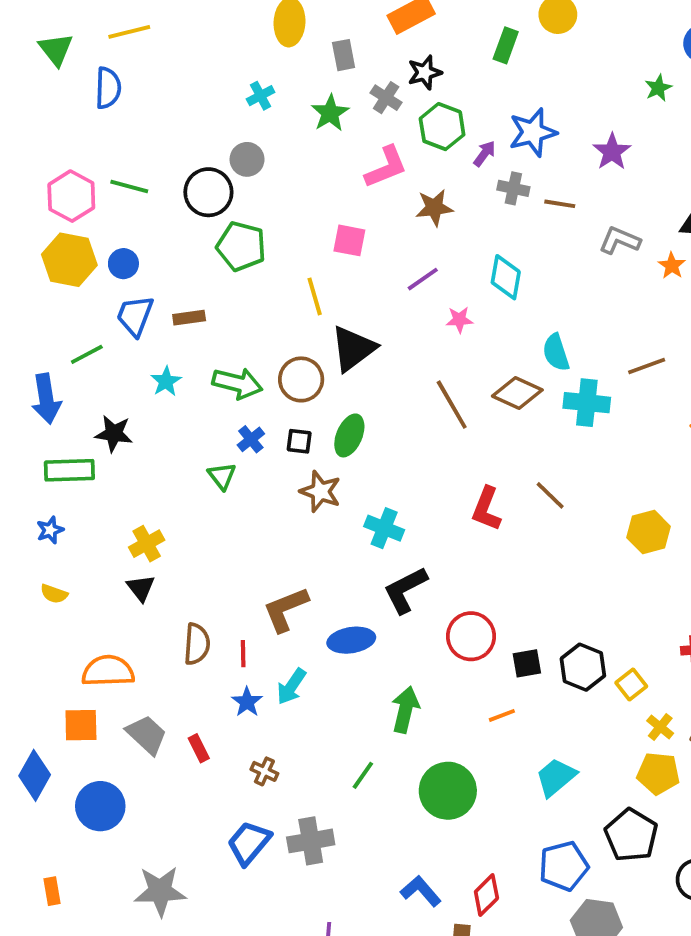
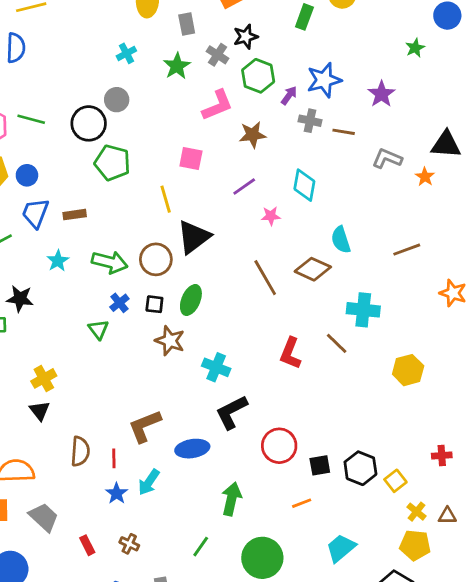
cyan cross: (587, 403) -> (363, 310), moved
red rectangle: (199, 748) -> (87, 545), moved

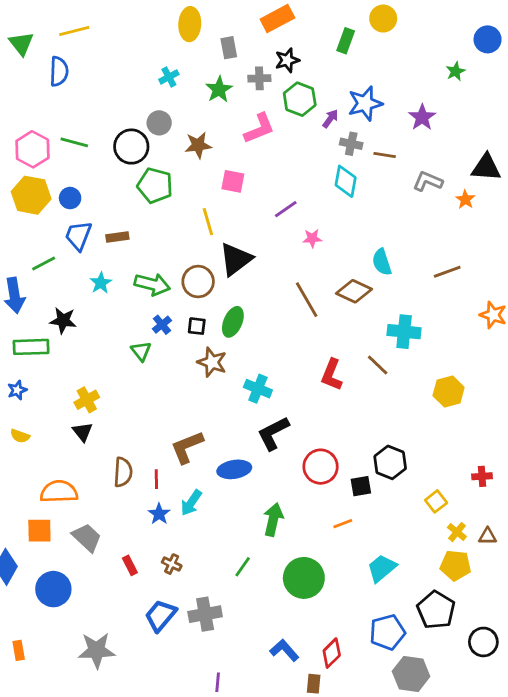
gray cross: (218, 55) -> (259, 78), turned -35
brown star: (253, 135) -> (198, 145), moved
cyan diamond: (304, 185) -> (346, 181), moved
black hexagon: (360, 468) -> (390, 462), moved

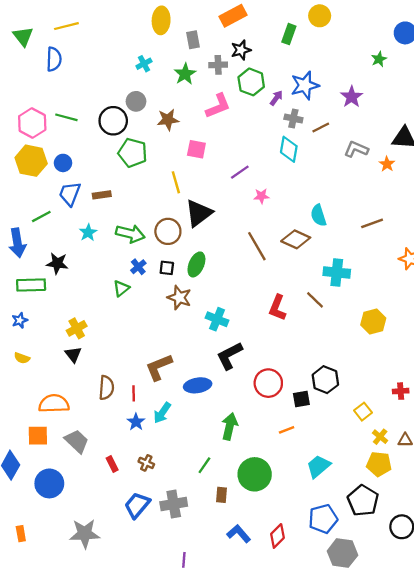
brown line: (385, 155) -> (321, 128), turned -36
green triangle: (141, 351) -> (121, 288), turned 30
brown rectangle: (314, 684) -> (222, 495), moved

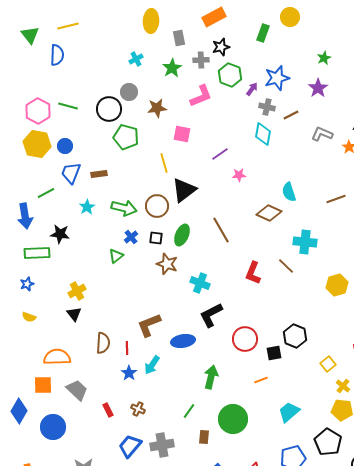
green star: (379, 59) -> (324, 58), moved
brown line: (257, 246) -> (221, 230), moved

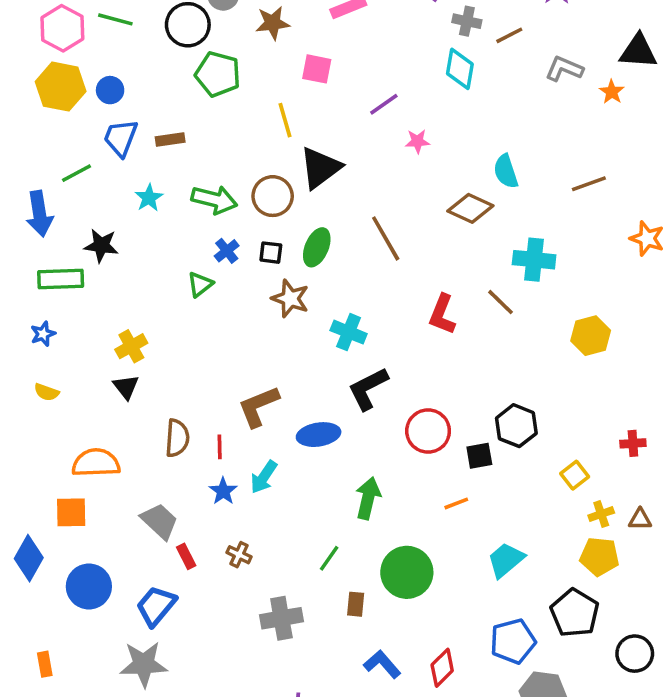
yellow cross: (343, 386) -> (601, 514), turned 32
gray trapezoid: (77, 390) -> (160, 521), moved
blue trapezoid: (130, 446) -> (156, 606), moved

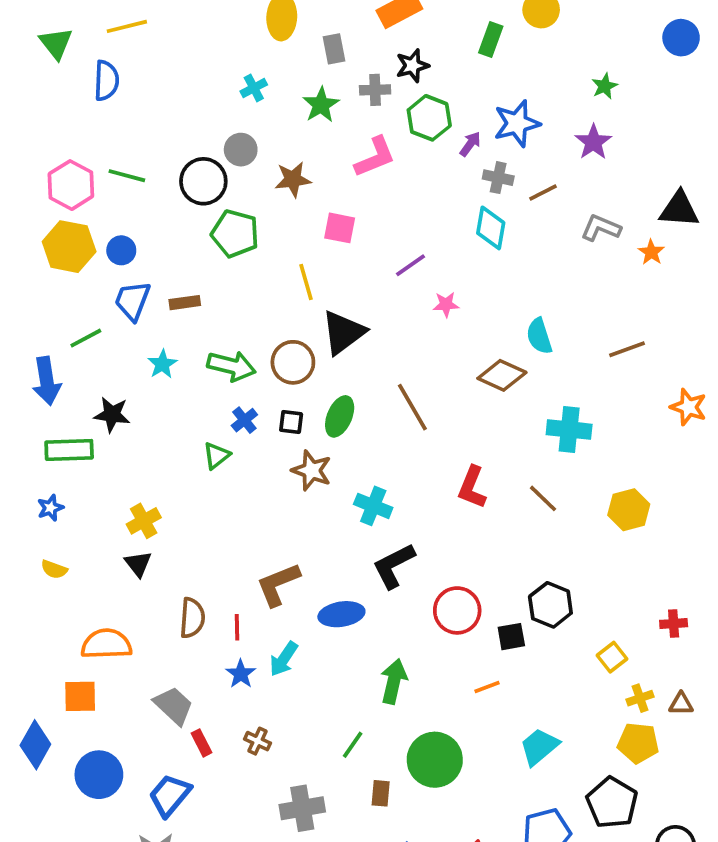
brown line: (500, 302) -> (543, 498), moved

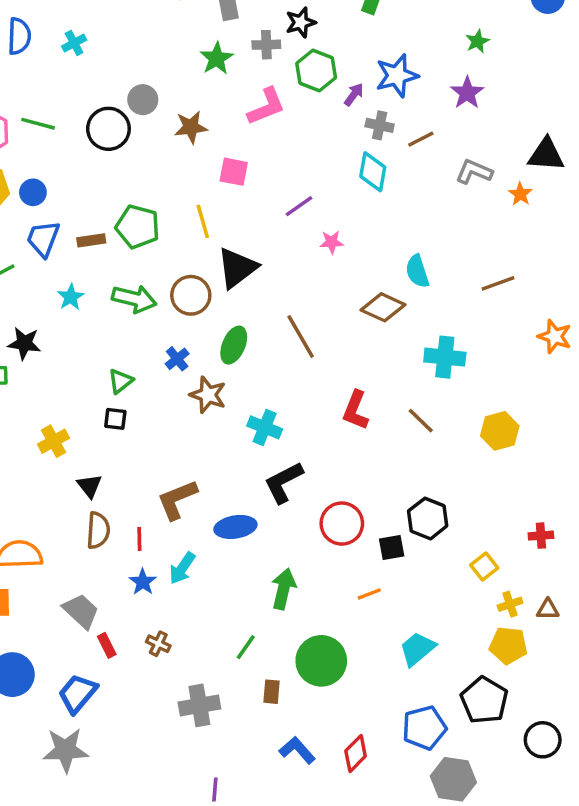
cyan cross: (254, 88) -> (74, 43), moved
green pentagon: (235, 234) -> (138, 227), moved
blue cross: (244, 420) -> (177, 359), moved
black square: (291, 422) -> (115, 419), moved
black triangle: (138, 564) -> (90, 486), moved

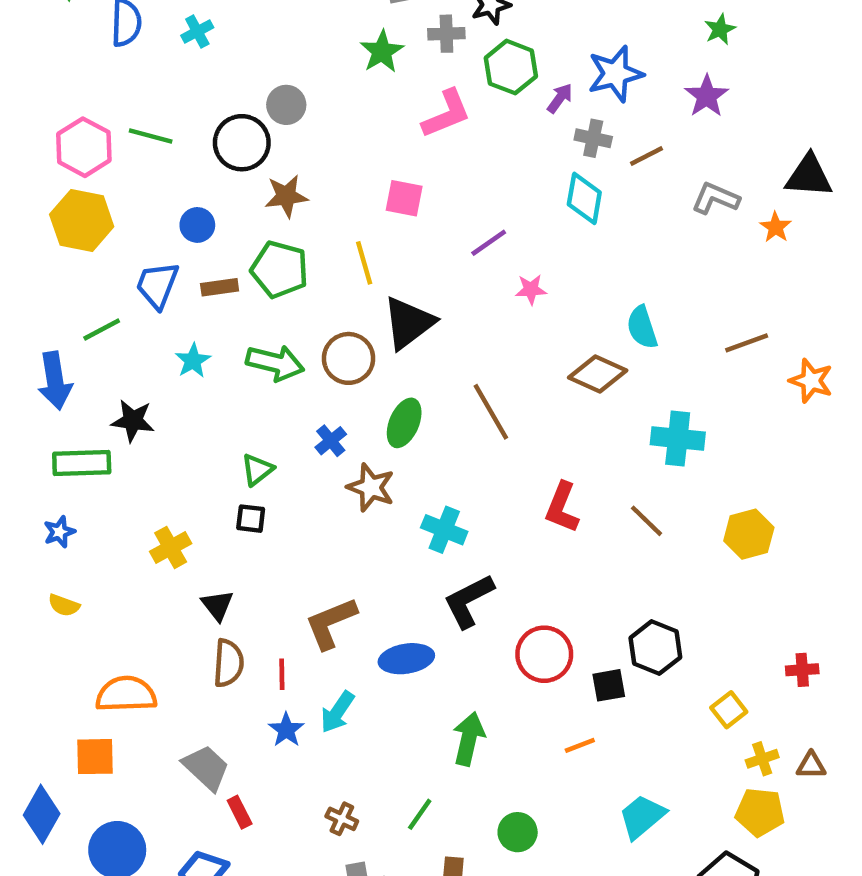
brown star: (191, 127) -> (286, 196), moved
blue circle: (33, 192) -> (197, 225), moved
orange star: (555, 336) -> (811, 381), moved
brown cross: (158, 644) -> (342, 819), moved
green circle: (321, 661) -> (518, 832), size x0.6

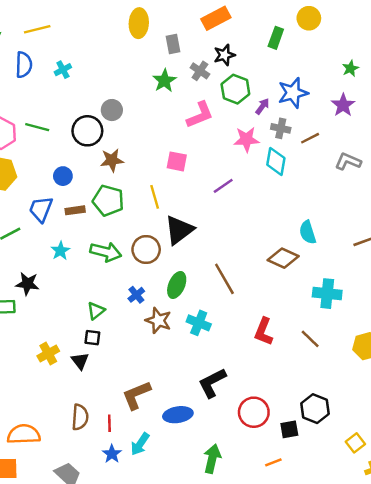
gray cross: (446, 34) -> (200, 71), turned 36
pink star: (531, 289) -> (246, 139), moved, size x1.5
cyan cross: (444, 530) -> (199, 323), moved
black triangle: (217, 605) -> (80, 361), moved

